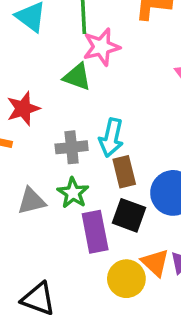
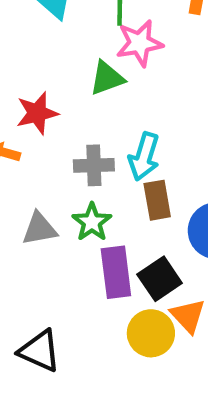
green triangle: (77, 77) -> (107, 78), turned -44
black square: (129, 215) -> (160, 279), moved, turned 32

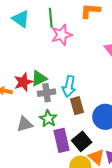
green triangle: (107, 78) -> (39, 78), moved
red star: (37, 113) -> (23, 82), moved

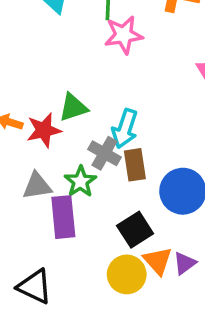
red star: (23, 82) -> (44, 130), moved
gray cross: (47, 93) -> (104, 153), moved, turned 30
purple rectangle: (61, 140) -> (63, 217), moved

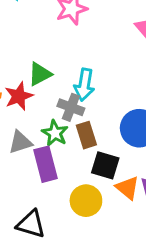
brown rectangle: (135, 165) -> (86, 135), moved
black square: (135, 230) -> (105, 165), turned -32
yellow circle: (127, 274) -> (86, 201), moved

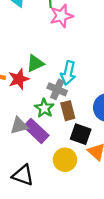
gray triangle: (20, 142) -> (19, 126), moved
purple rectangle: (46, 164) -> (36, 131), turned -35

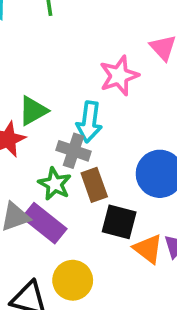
pink star: (61, 16) -> (119, 76), moved
yellow circle: (65, 160) -> (73, 280), moved

